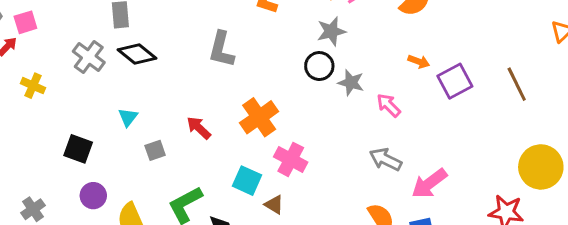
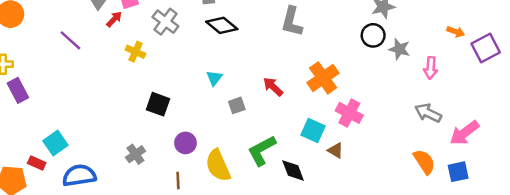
gray cross: (89, 57) -> (165, 22), moved
pink arrow: (389, 105) -> (431, 68), turned -130
black square: (78, 149) -> (158, 104), moved

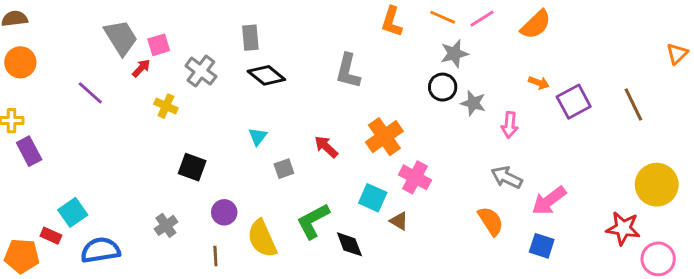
orange semicircle: (424, 162) -> (491, 221), moved
blue square: (458, 172) -> (542, 246), turned 30

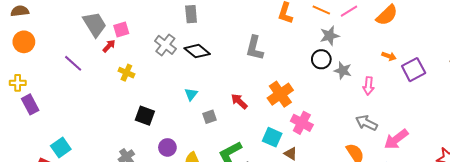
gray rectangle: (250, 38) -> (191, 14), moved
gray cross: (201, 71) -> (165, 45), moved

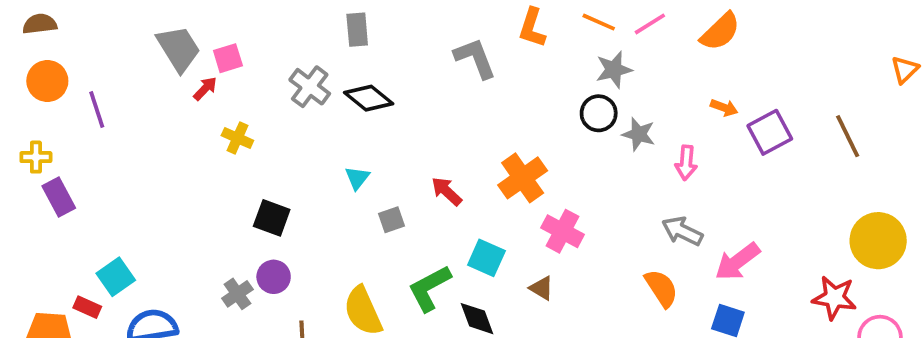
gray L-shape: (255, 48) -> (475, 58), moved, turned 145
purple line: (73, 63) -> (97, 109), moved, turned 30
cyan square: (272, 137) -> (486, 258), moved
purple circle: (167, 147) -> (274, 277), moved

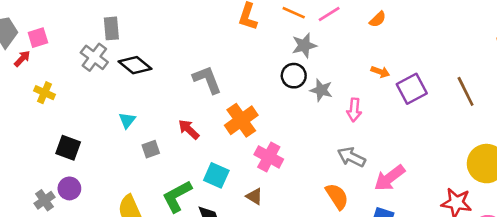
gray rectangle: (357, 30) -> (111, 28), moved
orange semicircle: (720, 32) -> (378, 19), size x0.6
gray L-shape: (475, 58) -> (207, 80), moved

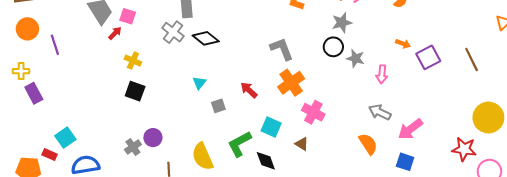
pink square: (38, 38) -> (128, 16), turned 35
gray L-shape: (207, 80) -> (282, 49), moved
black square: (68, 148) -> (135, 91), moved

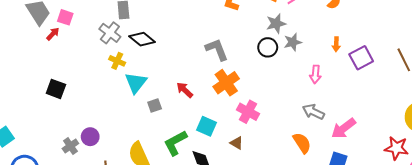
orange arrow: (403, 44) -> (336, 44), turned 72
gray star: (355, 58) -> (293, 42), moved, turned -30
yellow cross: (133, 61) -> (117, 61), moved
cyan triangle: (199, 83) -> (136, 83), size x1.6
black square: (135, 91) -> (56, 89), moved

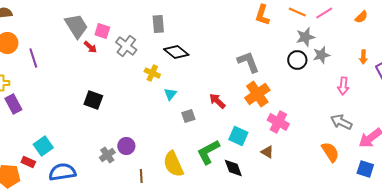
gray cross: (110, 33) -> (126, 46), moved
red arrow: (53, 34) -> (90, 47), turned 88
cyan triangle: (136, 83) -> (170, 94), size x0.6

